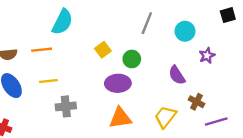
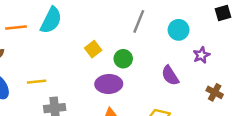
orange line: (42, 50) -> (16, 27), moved
brown cross: (197, 102) -> (215, 92), moved

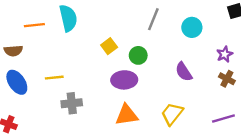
cyan semicircle: (51, 20) -> (68, 18), turned -40
purple star: (201, 55) -> (225, 54), moved
brown cross: (215, 92) -> (227, 79), moved

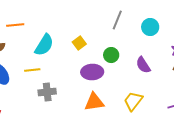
cyan semicircle: (68, 18) -> (44, 45), moved, turned 45
green circle: (138, 55) -> (111, 55), moved

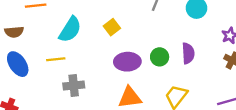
green circle: (111, 55) -> (160, 57), moved
purple semicircle: (143, 65) -> (188, 53), turned -150

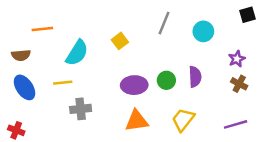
yellow square: (112, 27) -> (120, 41), moved

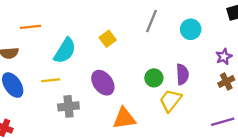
brown cross: (239, 84) -> (226, 81), turned 35
purple ellipse: (134, 85) -> (103, 83), moved, turned 55
yellow trapezoid: (183, 120) -> (170, 100), moved

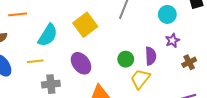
cyan circle: (191, 29) -> (167, 14), moved
yellow square: (108, 39) -> (85, 25), size x1.6
purple star: (224, 57) -> (173, 40), moved

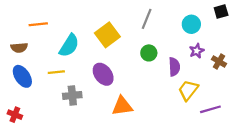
green circle: (126, 59) -> (149, 53), moved
brown cross: (189, 62) -> (219, 61), moved, turned -32
yellow trapezoid: (140, 79) -> (188, 90), moved

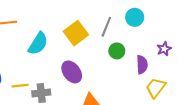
gray line: (147, 19) -> (106, 27), moved
cyan circle: (191, 24) -> (135, 17), moved
yellow line: (56, 72) -> (20, 86), moved

